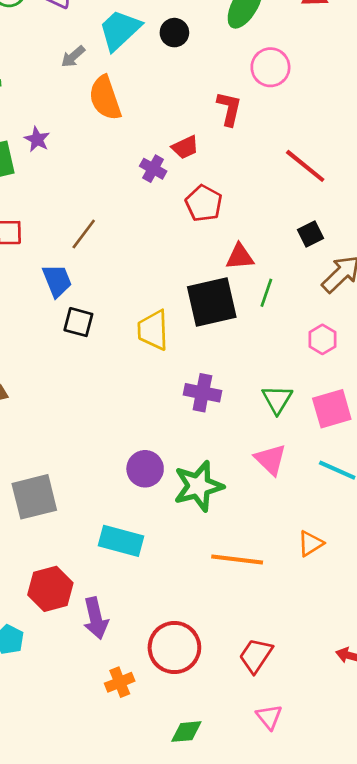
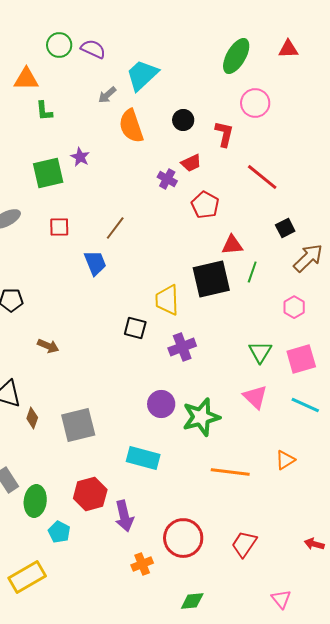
black circle: (174, 33) -> (183, 120), moved
red line: (305, 166) -> (262, 177), moved
black square: (78, 322) -> (135, 328), moved
purple cross: (202, 393) -> (182, 347), moved, turned -32
pink triangle: (269, 717) -> (281, 599), moved

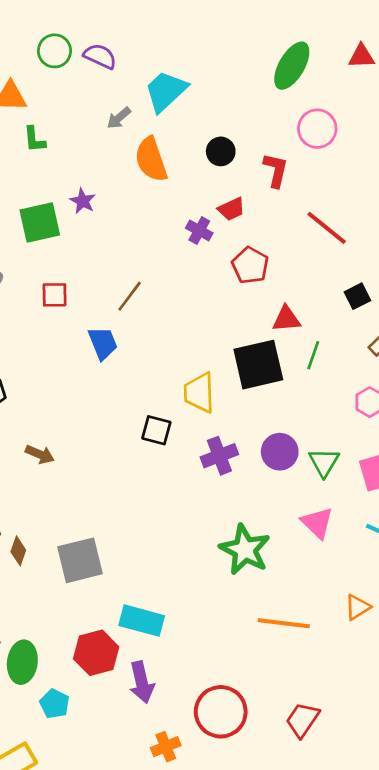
purple circle: (161, 404) -> (280, 452), moved
green star: (201, 417) -> (245, 550), turned -30
cyan rectangle: (143, 458) -> (142, 621), moved

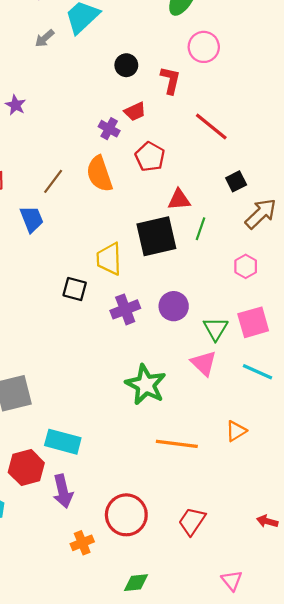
orange semicircle: (151, 159) -> (99, 174), moved
green triangle: (324, 462) -> (216, 329), moved

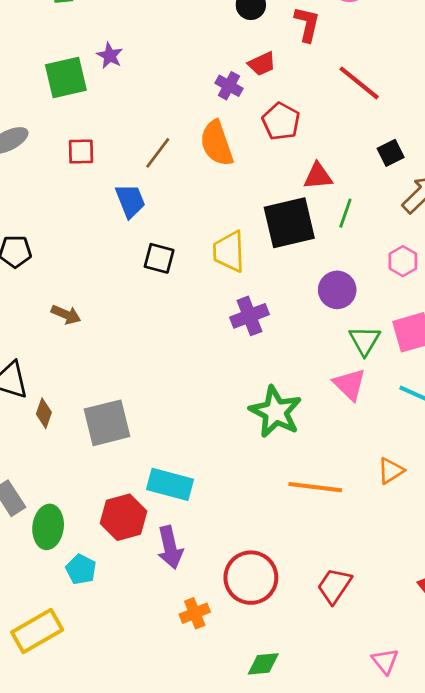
black square: (75, 289) -> (159, 258), moved
purple circle: (174, 306) -> (337, 290), moved

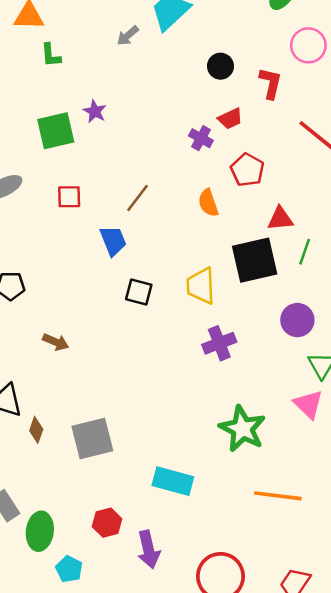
orange semicircle: (217, 143) -> (208, 203), moved, size x0.7
cyan rectangle: (170, 484) -> (173, 481), moved
red hexagon: (123, 517) -> (107, 523), size x0.7

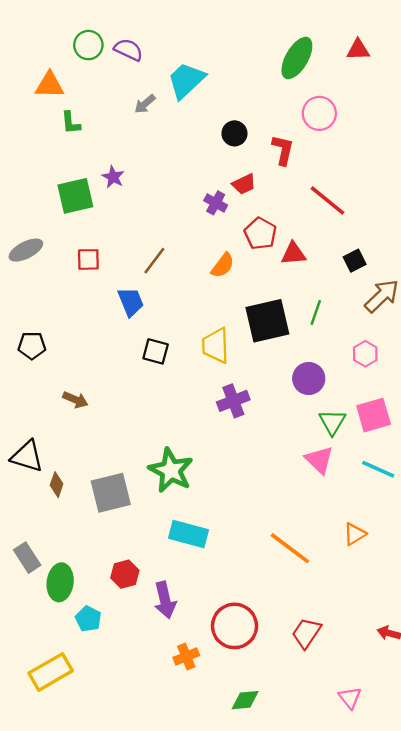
orange semicircle: (208, 203) -> (223, 265), turned -124
red triangle: (280, 219) -> (293, 254), moved
green star: (242, 429) -> (171, 470), moved
orange line: (278, 496) -> (290, 548), turned 30

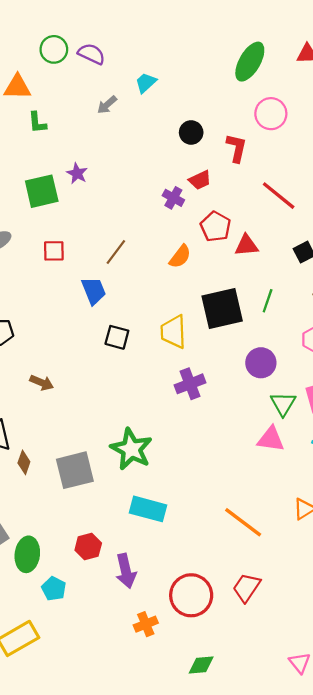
cyan trapezoid: (186, 80) -> (146, 83), size x0.6
pink triangle: (319, 460) -> (271, 439), turned -36
red trapezoid: (306, 633) -> (247, 588), moved

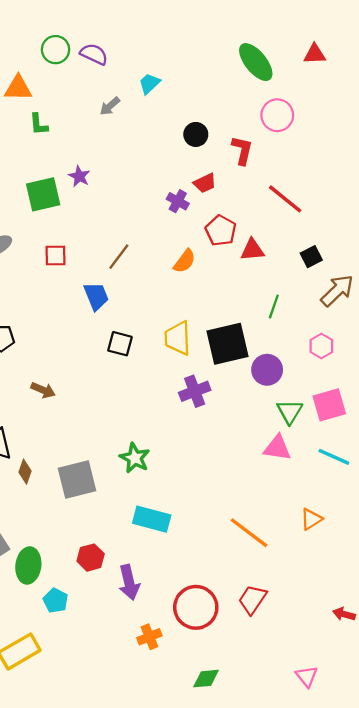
green ellipse: (250, 62) -> (256, 62), turned -69
black square: (222, 309) -> (227, 344), moved
green star: (131, 449) -> (135, 458), size x0.7

